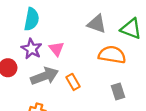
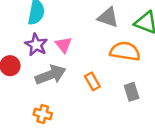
orange rectangle: (73, 82) -> (92, 81), moved

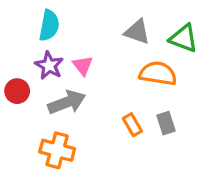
orange rectangle: (92, 81) -> (132, 125), moved
orange cross: (43, 114) -> (57, 150), size x1.5

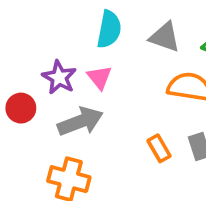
cyan semicircle: (49, 25) -> (109, 29), moved

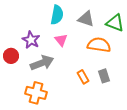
pink triangle: (100, 77) -> (61, 40), moved

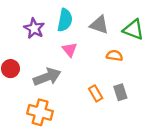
purple star: (31, 40) -> (34, 28), moved
orange semicircle: (99, 45) -> (115, 56), size x0.6

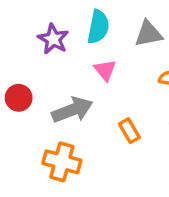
gray triangle: (99, 25) -> (148, 34), turned -30
orange rectangle: (96, 93) -> (129, 131), moved

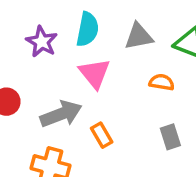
pink triangle: (105, 70) -> (95, 73), size x1.4
orange rectangle: (129, 131) -> (102, 135), moved

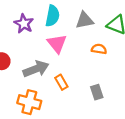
gray rectangle: (170, 137) -> (97, 92), moved

